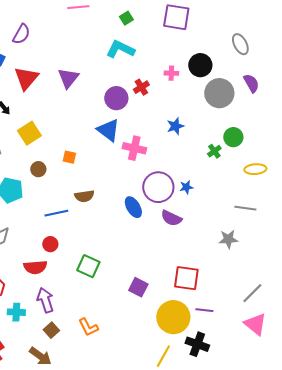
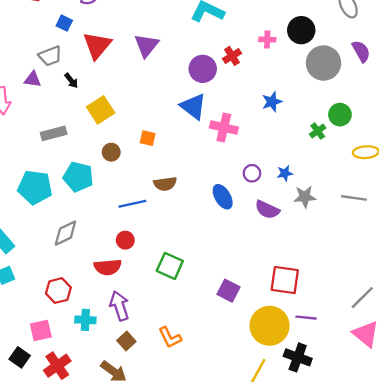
purple circle: (158, 187) -> (252, 173), size x0.5
gray star: (228, 239) -> (305, 197), moved

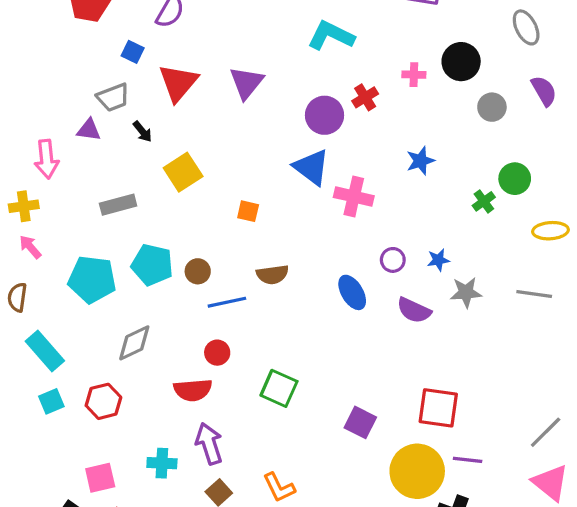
gray circle: (324, 63) -> (492, 107), size x0.6
brown circle: (111, 152) -> (198, 271), moved
red hexagon: (58, 291) -> (103, 401), moved

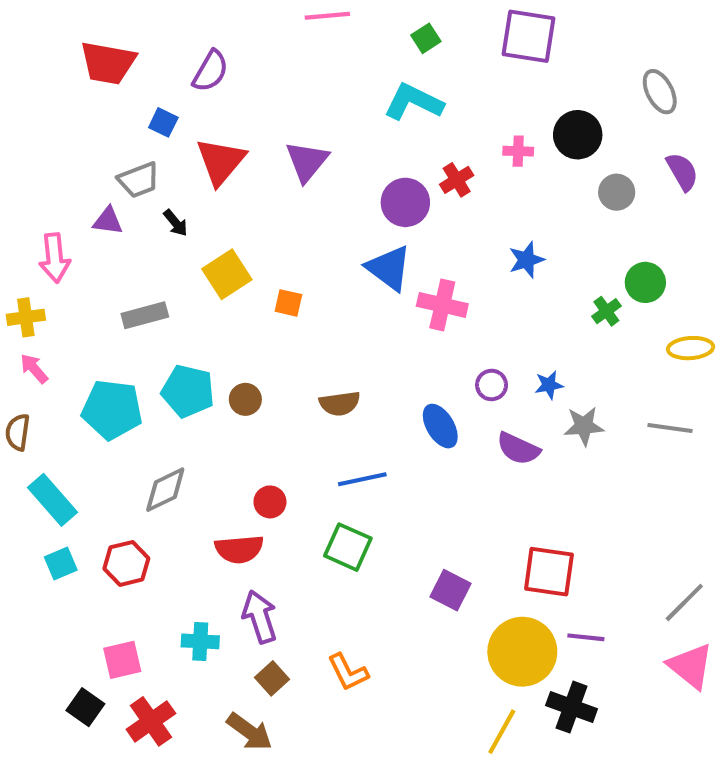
orange square: (248, 211) -> (288, 303), moved
blue line: (227, 302) -> (362, 479), moved

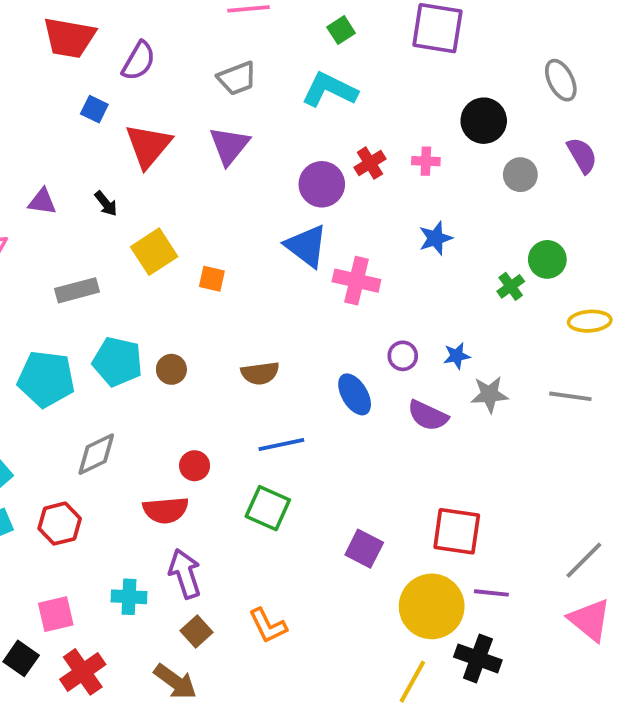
red trapezoid: (108, 63) -> (69, 38), moved
pink cross: (518, 151) -> (426, 161), moved
gray trapezoid: (139, 180) -> (237, 78), moved

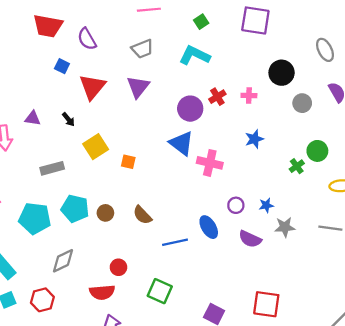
purple semicircle: (139, 61) -> (87, 39), turned 120
brown semicircle: (260, 373) -> (142, 215), moved, turned 54
blue line: (281, 445) -> (175, 242), moved

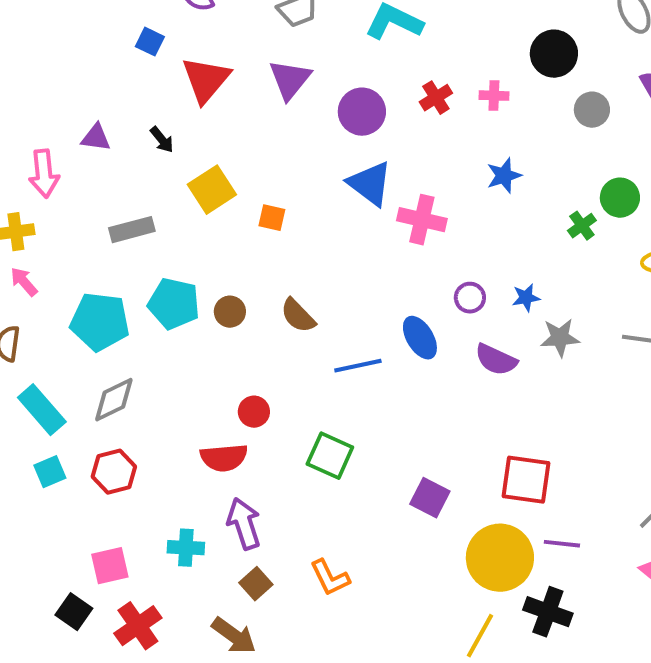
purple circle: (190, 109) -> (362, 112), moved
gray diamond: (63, 261) -> (114, 400), moved

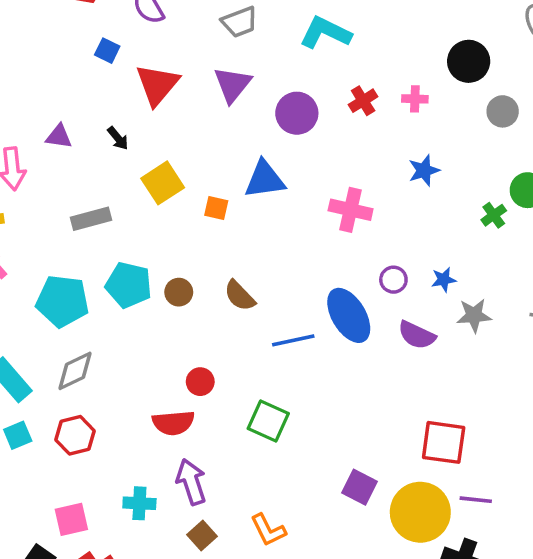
blue triangle: (370, 184) -> (265, 179), moved, turned -45
blue ellipse: (420, 338) -> (349, 315), size x1.4
purple square: (430, 498) -> (359, 487), moved

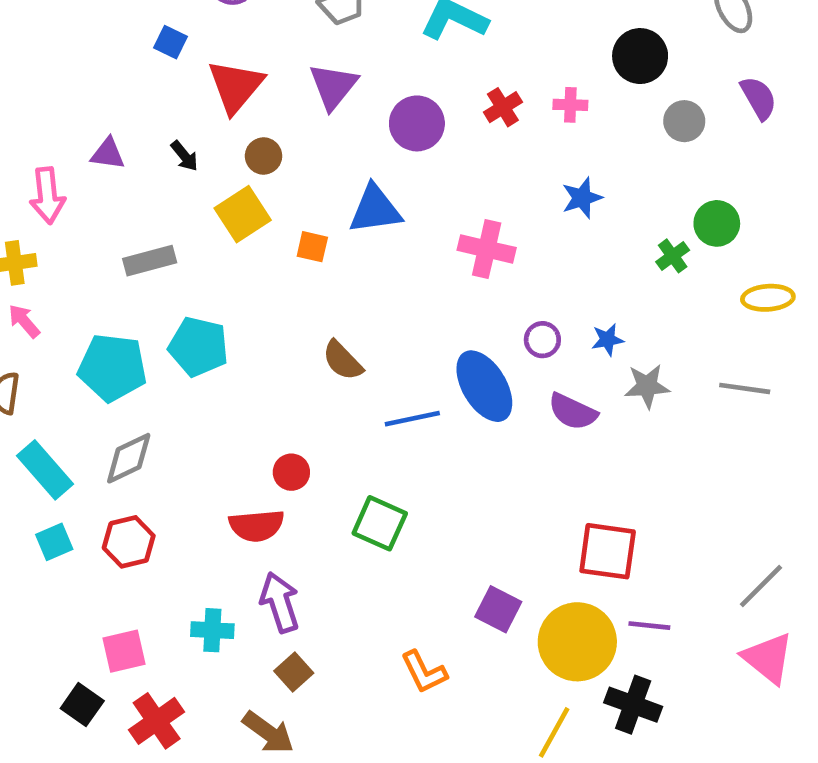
brown circle: (179, 292) -> (264, 156), moved
orange L-shape: (268, 530) -> (424, 672), moved

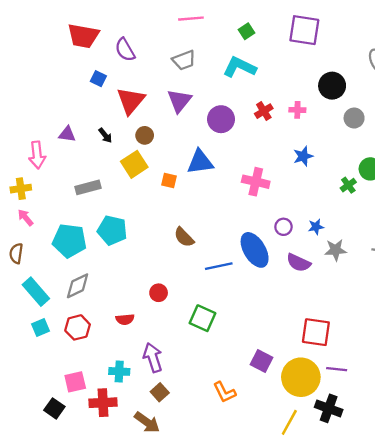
red semicircle: (257, 526) -> (125, 319), moved, size x0.7
red cross: (157, 721) -> (103, 403), moved, turned 32

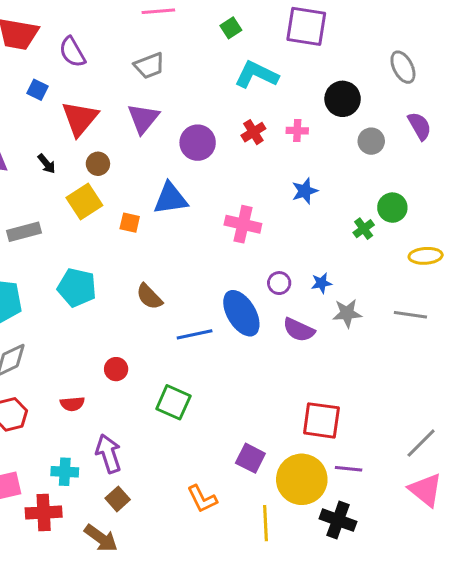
cyan L-shape: (240, 67) -> (256, 75), moved
cyan pentagon: (112, 230) -> (77, 288), moved
yellow line: (289, 422) -> (266, 523), moved, turned -32

